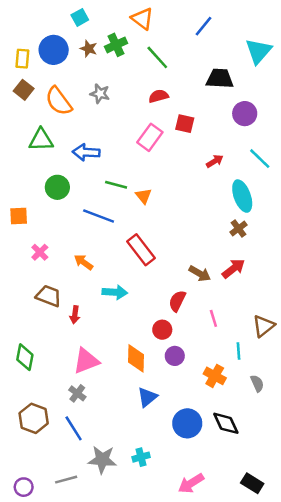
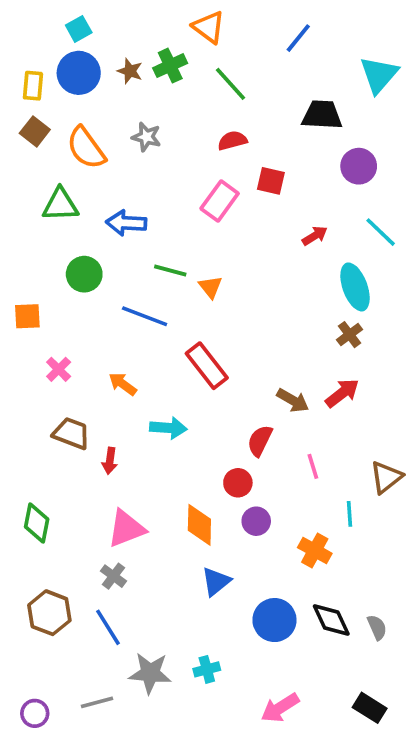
cyan square: (80, 17) -> (79, 29), moved
gray semicircle: (257, 383) -> (377, 627), moved

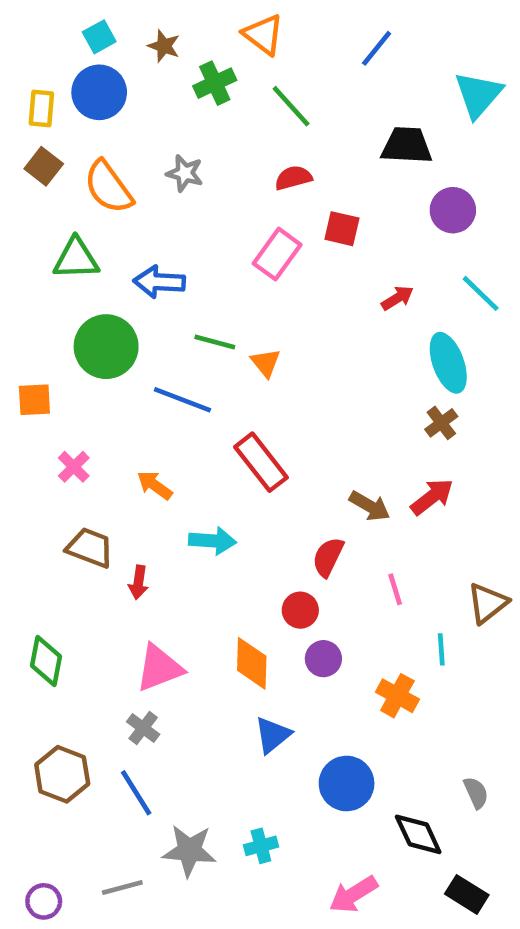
brown star: (130, 71) -> (164, 46), moved
green circle: (84, 274) -> (106, 347), size x1.4
black diamond: (331, 620) -> (418, 834), moved

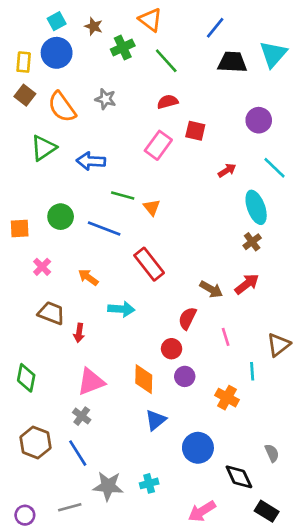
black trapezoid: (407, 145) -> (232, 62), moved
green triangle: (76, 259) -> (43, 148), turned -32
green circle: (106, 347) -> (61, 217), moved, size x0.7

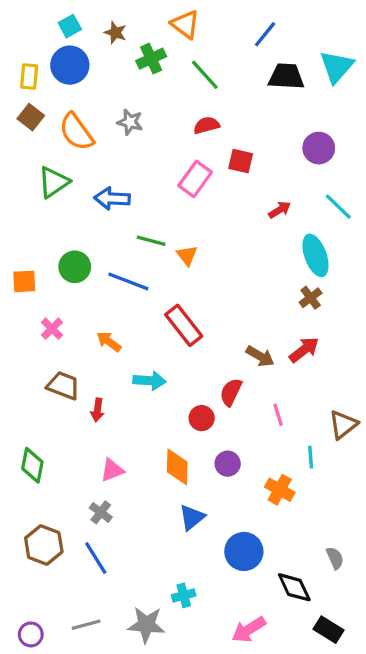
red circle: (172, 349) -> (202, 418), moved
pink triangle: (91, 382) -> (112, 470), size x0.7
gray star: (108, 486) -> (146, 625), moved

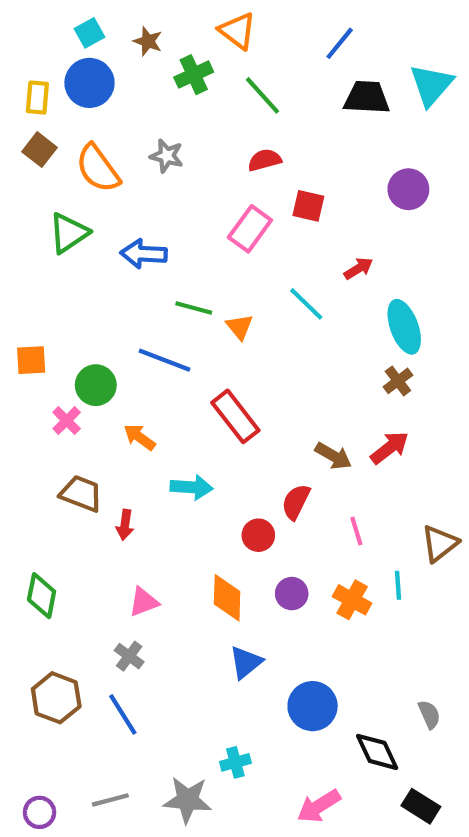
cyan line: (338, 207) -> (306, 304), moved
green circle: (75, 267) -> (96, 385), moved
orange cross: (280, 490) -> (352, 600), moved

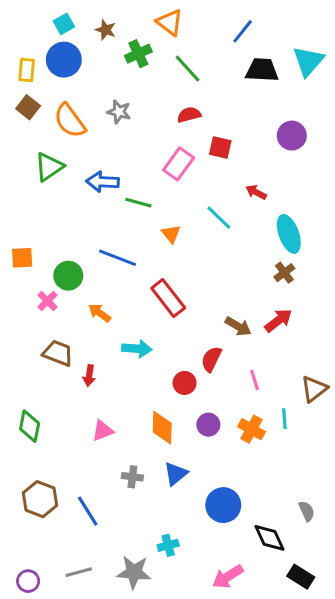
red arrow: (358, 268) -> (256, 192), turned -120
green line: (194, 308) -> (138, 203), moved
gray cross: (129, 656) -> (132, 477), moved, turned -30

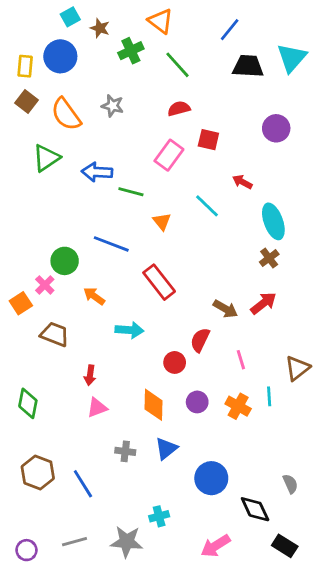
cyan square: (64, 24) -> (70, 17), moved
orange square: (22, 258) -> (21, 303), moved, turned -30
red arrow: (89, 375) -> (90, 375), moved

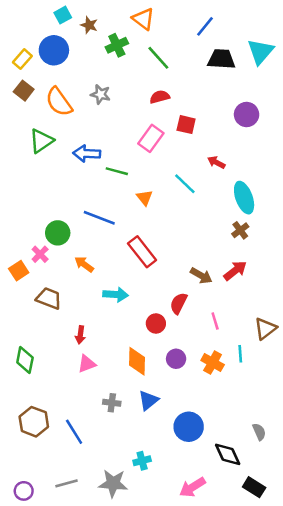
yellow rectangle: (25, 66) -> (22, 59), turned 36

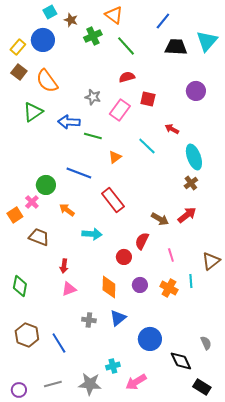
gray star: (100, 94) -> (93, 97), moved
orange triangle: (145, 198) -> (115, 157), turned 32
pink arrow: (192, 487) -> (136, 382), moved

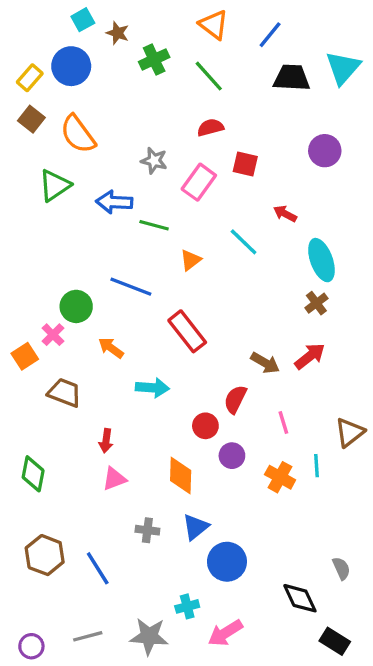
orange triangle: (114, 15) -> (214, 25), moved
purple circle: (140, 285) -> (232, 456), moved
blue circle: (150, 339) -> (227, 562), moved

